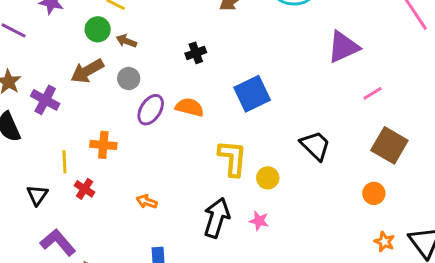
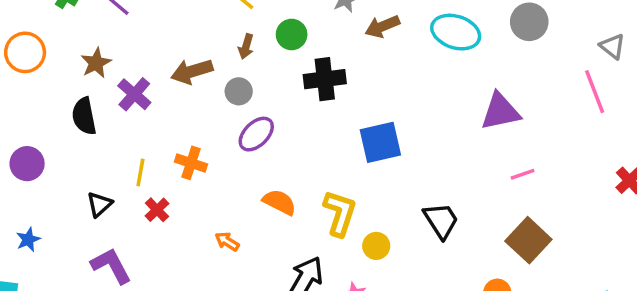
green circle: (98, 29) -> (292, 34), moved
brown arrow: (126, 41) -> (246, 46), turned -108
black cross: (196, 53) -> (325, 79), size x1.6
orange semicircle: (190, 107) -> (279, 202), moved

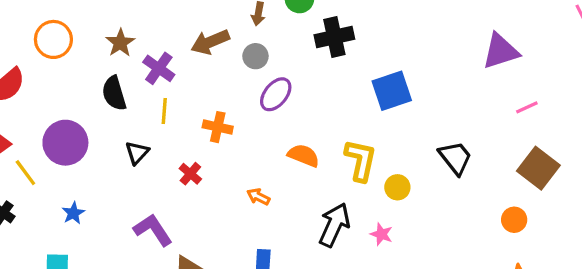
purple circle: (27, 164) -> (65, 143), size x1.4
yellow line: (140, 172) -> (164, 111), moved
black triangle: (99, 204) -> (137, 153), moved

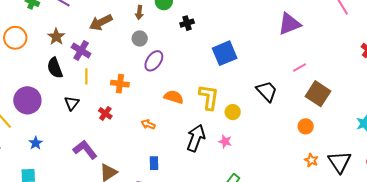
black cross: (334, 37) -> (187, 23), size x0.6
brown arrow: (210, 42) -> (101, 22), moved
pink line: (527, 107) -> (300, 68), moved

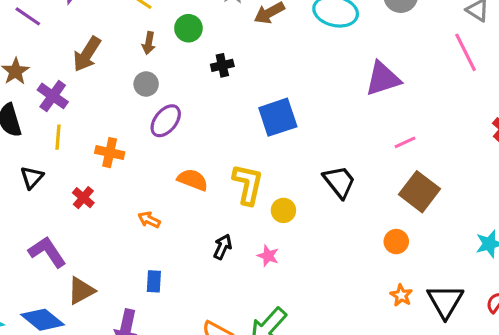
brown arrow: (101, 22) -> (87, 54), turned -35
pink line: (300, 68) -> (405, 142), moved
black arrow: (196, 138) -> (223, 247), size x0.6

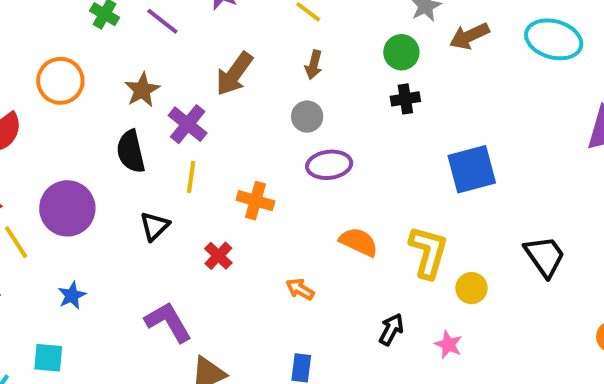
green circle: (188, 28) -> (401, 52), moved
purple ellipse: (166, 121) -> (329, 165), turned 40

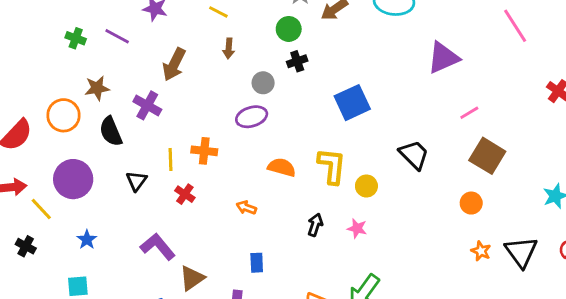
orange circle: (60, 81) -> (63, 115), moved
brown star: (142, 90) -> (97, 88), moved, turned 30
gray circle: (307, 117) -> (263, 83), moved
yellow line: (191, 177) -> (171, 159), moved

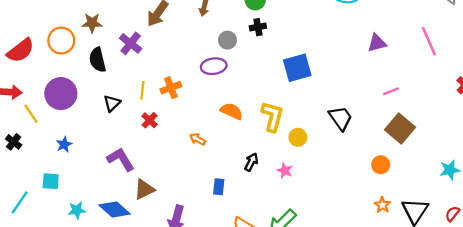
pink line: (515, 26) -> (429, 41), moved
purple triangle: (443, 58) -> (377, 43), size x0.7
orange cross: (204, 151) -> (171, 88), turned -36
blue rectangle: (257, 263) -> (219, 187), moved

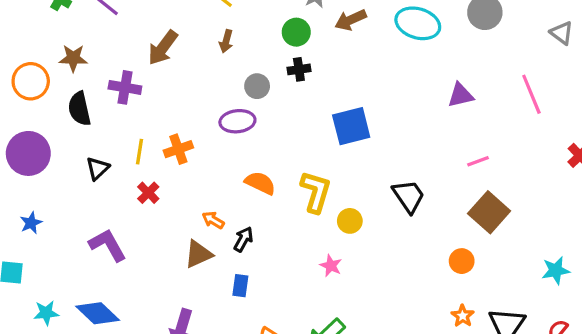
purple cross: (131, 43) -> (125, 87), turned -30
black arrow: (251, 162) -> (243, 239), moved
brown triangle: (144, 189) -> (198, 254), moved

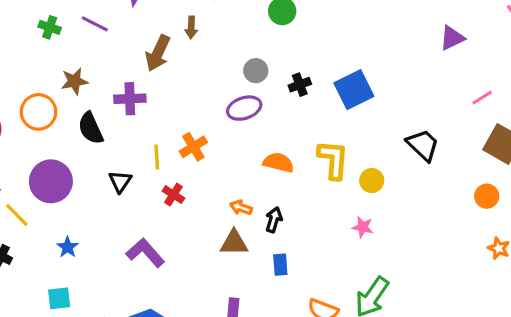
brown arrow: (226, 41) -> (191, 27), moved
black cross: (299, 69) -> (300, 85), moved
brown triangle: (198, 254) -> (234, 243), turned 36

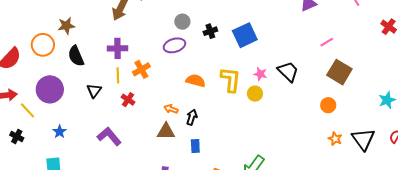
purple cross: (130, 99) -> (117, 48), moved
pink star: (363, 227) -> (260, 74), moved

